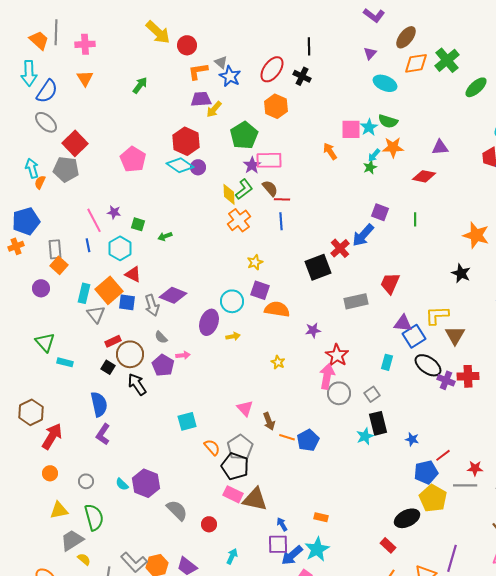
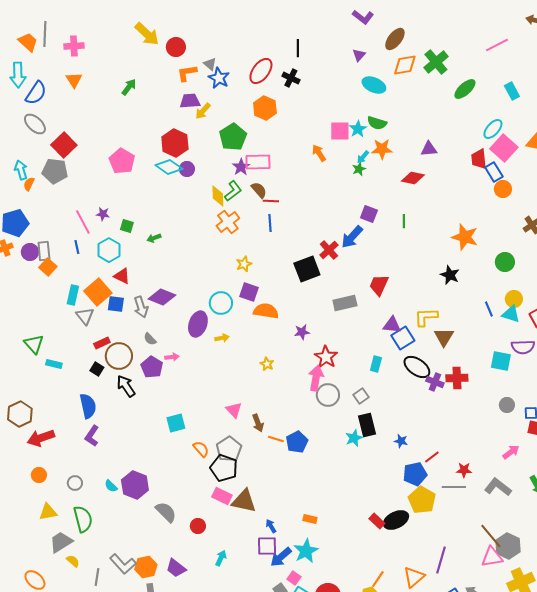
purple circle: (41, 288) -> (30, 252), moved
red arrow: (52, 436) -> (41, 438), turned -140
red rectangle: (388, 545) -> (377, 521), moved

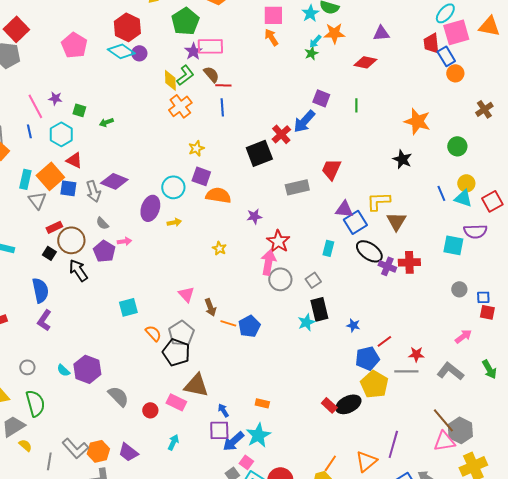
pink square: (340, 131) -> (273, 15), moved
pink square: (504, 148) -> (456, 32), turned 32
pink rectangle: (222, 496) -> (176, 402), moved

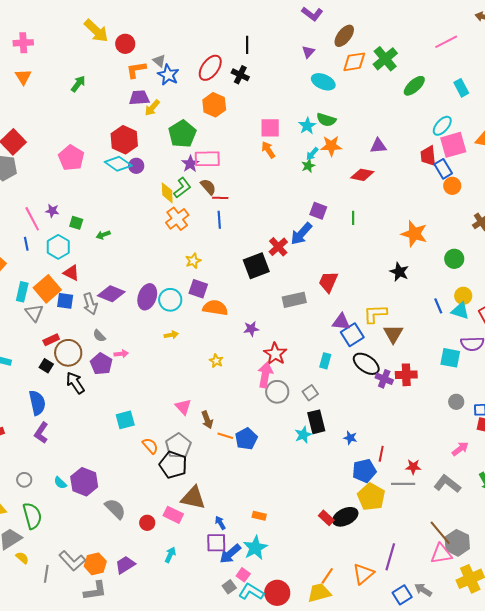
purple ellipse: (150, 208) -> (147, 297), moved
red line: (384, 341) -> (381, 454), turned -42
purple trapezoid: (128, 452) -> (125, 565), turned 110

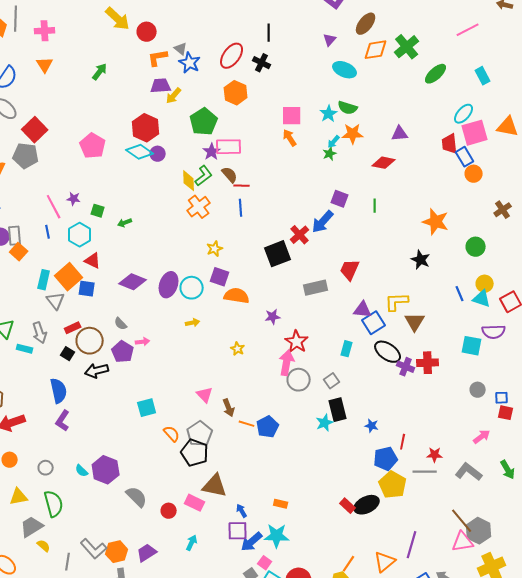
gray arrow: (90, 304) -> (40, 333), moved
black arrow: (75, 383) -> (97, 371), turned -70
cyan star: (255, 548) -> (277, 536), turned 30

